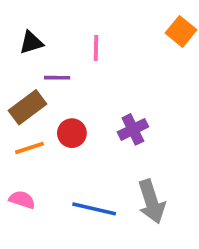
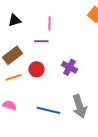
purple line: (57, 78) -> (41, 41), moved
purple cross: (133, 129) -> (69, 67), turned -35

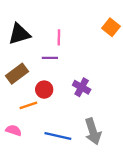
black triangle: (14, 20) -> (19, 34), size x1.5
orange line: (13, 77) -> (28, 105), moved

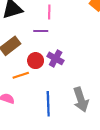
purple cross: (82, 87) -> (56, 58), moved
blue line: (58, 136) -> (48, 104), turned 75

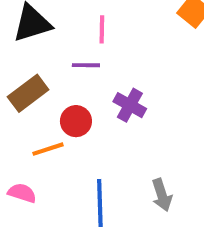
purple cross: (56, 58) -> (130, 105), moved
gray arrow: (81, 100) -> (162, 195), size x0.7

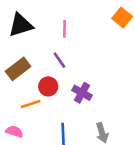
purple line: (86, 65) -> (59, 60), moved, turned 54
purple cross: (130, 105) -> (82, 93), moved

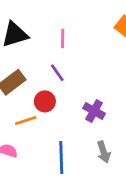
purple cross: (82, 93) -> (94, 111), moved

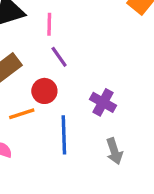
pink line: (63, 39) -> (49, 24), moved
blue line: (61, 157) -> (64, 135), moved

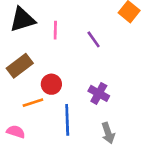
purple line: (59, 57) -> (94, 39), moved

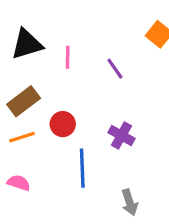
orange line: (33, 103) -> (22, 137), moved
gray arrow: (108, 133) -> (130, 202), moved

